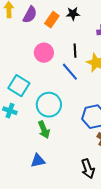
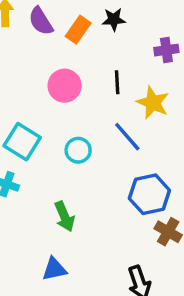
purple semicircle: (30, 15) -> (41, 21), turned 120
blue line: (70, 72) -> (127, 137), moved
cyan circle: (49, 105) -> (78, 150), moved, size x0.6

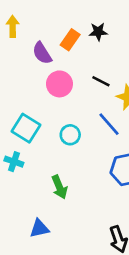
purple semicircle: (41, 21) -> (42, 53), moved
black line: (117, 82) -> (101, 81), turned -60
blue triangle: (54, 269) -> (39, 229), moved

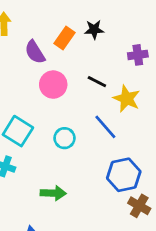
green arrow: (59, 187) -> (53, 193), turned -65

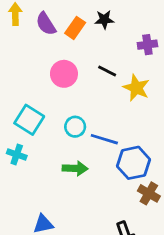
purple semicircle: (35, 52) -> (46, 24), moved
blue line: (105, 127) -> (104, 139), moved, turned -32
green arrow: (53, 193) -> (75, 168), moved

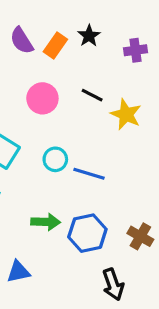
black star: (104, 20) -> (89, 36), turned -30
purple cross: (147, 45) -> (136, 50), moved
blue hexagon: (134, 163) -> (87, 233), moved
green arrow: (75, 168) -> (46, 222), moved

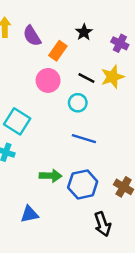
orange rectangle: (55, 45) -> (58, 51), moved
purple cross: (136, 50) -> (120, 43), turned 35
yellow star: (126, 114) -> (112, 77), moved, turned 30
cyan circle: (55, 159) -> (78, 103), moved

